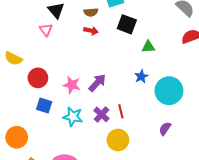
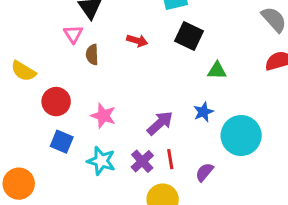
brown semicircle: (91, 12) -> (92, 55), moved, turned 88
purple arrow: (97, 83) -> (160, 123), moved
purple semicircle: (165, 129) -> (204, 172), moved

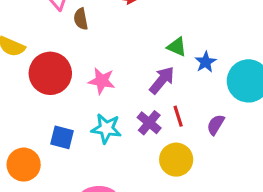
green triangle: (217, 71) -> (177, 47), moved, turned 30
red circle: (56, 102) -> (50, 73), size x1.4
blue square: (62, 142) -> (62, 137), moved

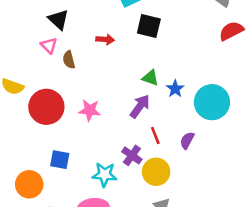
purple cross: (149, 123) -> (132, 155), moved
cyan star: (106, 128) -> (105, 175), moved

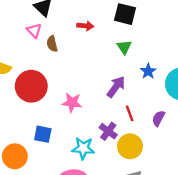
green triangle: (150, 78) -> (124, 47), moved, turned 35
pink star: (90, 110) -> (72, 103), moved

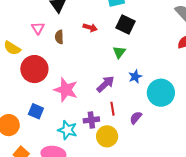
pink triangle: (34, 31) -> (38, 28), moved
pink star: (72, 103) -> (66, 90), size x1.4
purple cross: (108, 131) -> (91, 120), turned 35

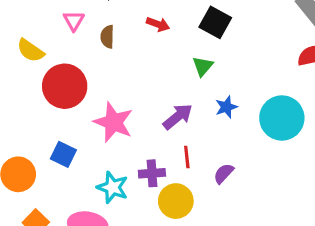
cyan circle: (161, 93) -> (282, 118), moved

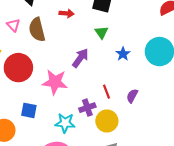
brown semicircle: (107, 37) -> (37, 30), size x1.6
purple arrow: (178, 117) -> (80, 58), moved

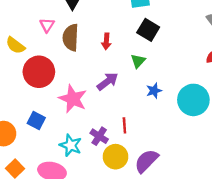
red arrow: (67, 13) -> (106, 41), moved, turned 72
purple semicircle: (132, 96) -> (146, 161), moved, size x1.6
purple cross: (87, 108) -> (99, 136), turned 35

